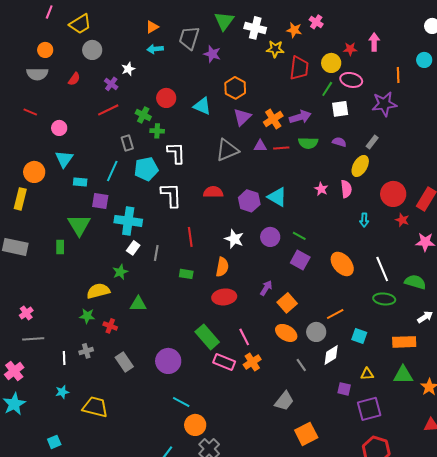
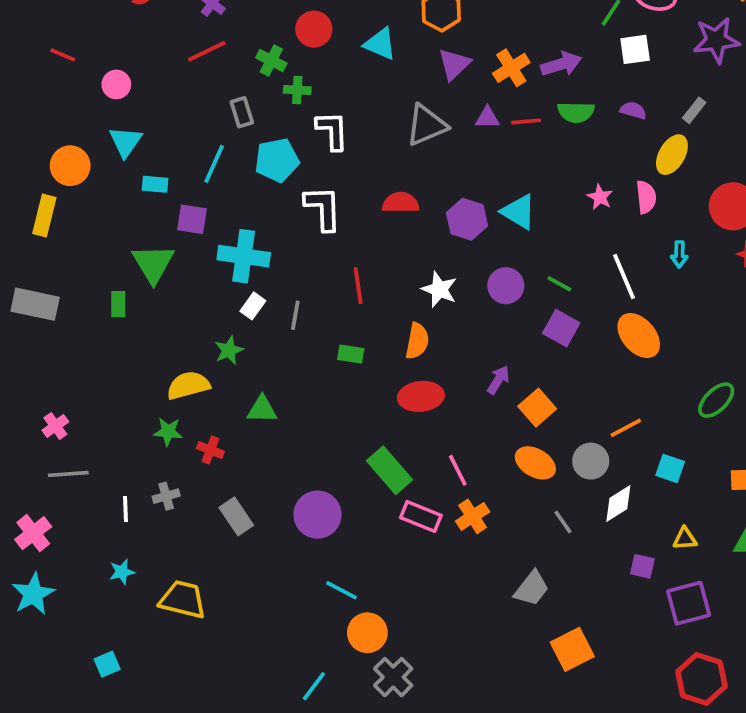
white line: (382, 269) -> (624, 276), moved
green ellipse: (384, 299) -> (716, 400), turned -50

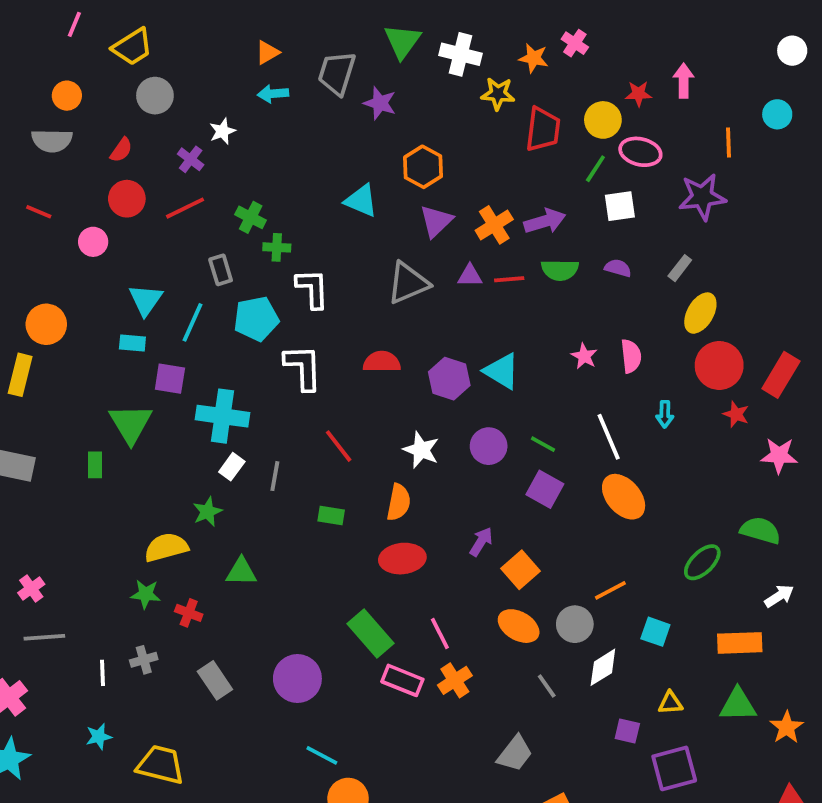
red circle: (314, 29) -> (127, 199), moved
cyan triangle: (126, 142) -> (146, 300), moved
yellow ellipse: (672, 155) -> (700, 313), moved
red line: (358, 286) -> (339, 446), turned -30

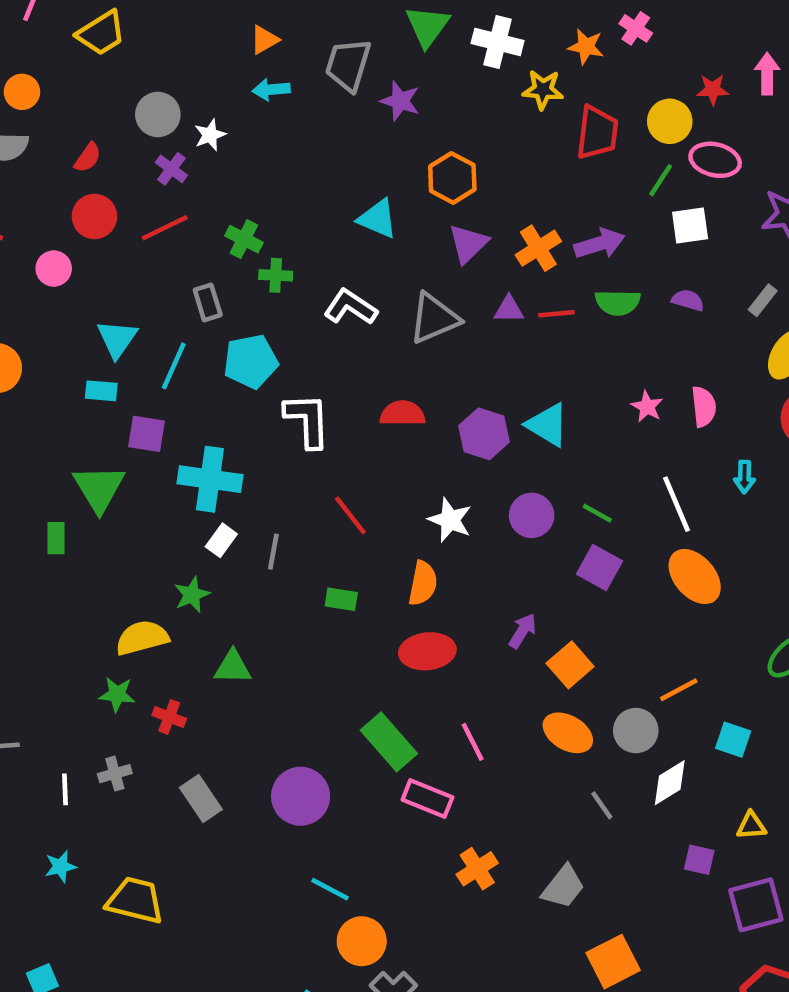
gray circle: (155, 96) -> (158, 115), moved
white L-shape: (312, 289) -> (350, 307), moved, turned -54
orange cross: (455, 680) -> (477, 869), moved

